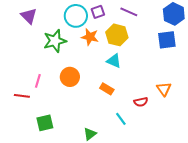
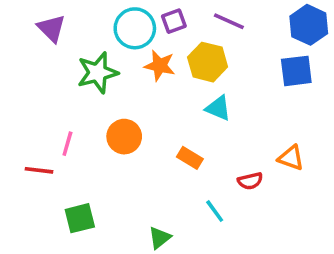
cyan triangle: (114, 61) -> (218, 108), moved
orange triangle: (164, 89) -> (291, 158), turned -35

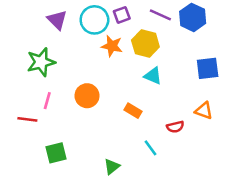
blue hexagon: (309, 25) -> (193, 17), moved
purple triangle: (51, 28) -> (57, 20), moved
blue square: (296, 71) -> (208, 68), moved
green star: (98, 73) -> (41, 62), moved

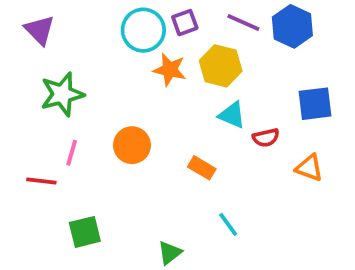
purple triangle: (57, 20) -> (40, 30), moved
red semicircle: (175, 127) -> (266, 138), moved

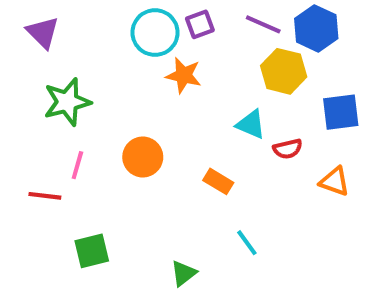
yellow hexagon: (221, 66) -> (284, 71), moved

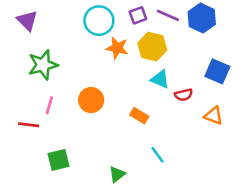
purple square: (200, 24) -> (138, 15), moved
yellow hexagon: (284, 71) -> (152, 47), moved
blue square: (341, 112) -> (217, 71), turned 30

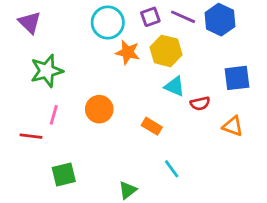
blue square: (217, 71) -> (237, 78), turned -30

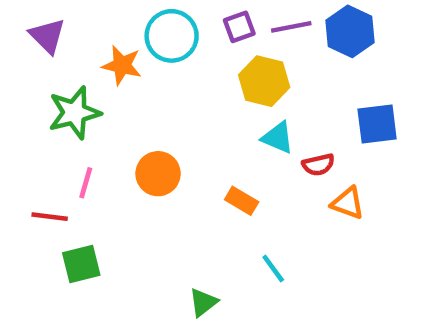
purple line: (183, 17) -> (291, 27), turned -35
orange star: (128, 52) -> (122, 65), moved
orange triangle: (233, 126) -> (348, 203), moved
green square: (64, 175) -> (81, 264), moved

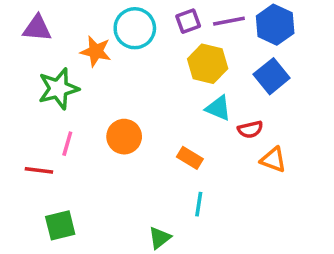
purple triangle: (47, 36) -> (37, 28), turned -40
blue square: (377, 124) -> (272, 76), moved, turned -32
green square: (81, 264) -> (60, 225), moved
cyan line: (273, 269) -> (199, 204), moved, turned 45

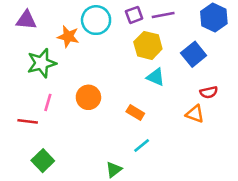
blue hexagon: (275, 25) -> (214, 18), moved
red semicircle: (250, 129) -> (209, 92), moved
cyan line: (199, 204) -> (142, 145), turned 42
green square: (60, 225) -> (43, 161), turned -30

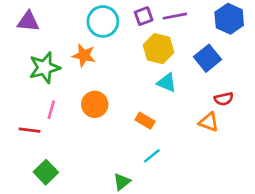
orange star: (68, 37) -> (84, 55), moved

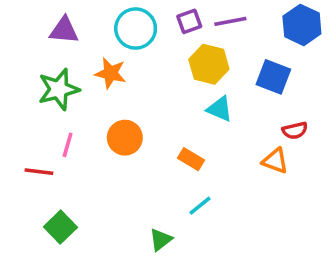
purple triangle: (28, 21) -> (64, 30), moved
blue square: (207, 58) -> (273, 77), turned -30

